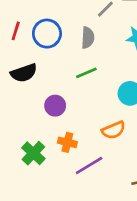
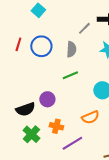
black semicircle: (24, 73) -> (25, 109), moved

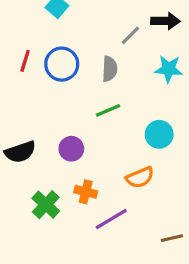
black semicircle: (25, 109) -> (20, 152), moved

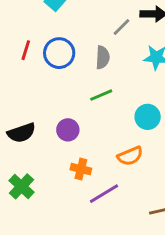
green cross: (46, 205) -> (21, 186), moved

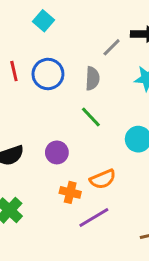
red line: (26, 50) -> (14, 71), turned -30
green line: (101, 95) -> (91, 117), turned 70
orange semicircle: (130, 156) -> (103, 179), moved

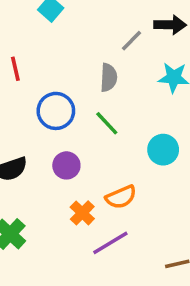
blue circle: (48, 74) -> (56, 111), moved
orange cross: (70, 192) -> (82, 213), turned 30

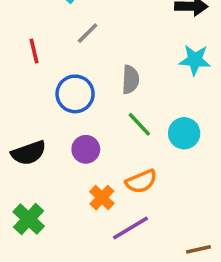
gray line: (131, 41) -> (88, 33), moved
gray semicircle: (109, 78) -> (130, 80), moved
green line: (107, 123) -> (139, 124), moved

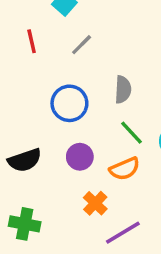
red line: (34, 51) -> (32, 41), moved
orange semicircle: (141, 181) -> (125, 169), moved
green cross: (29, 219) -> (25, 224), turned -32

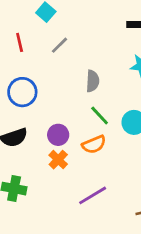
blue circle: (69, 103) -> (22, 92), moved
orange cross: (95, 203) -> (58, 160), moved

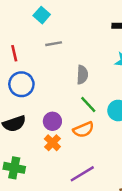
red line: (20, 42) -> (14, 53), moved
gray line: (60, 45) -> (54, 44), turned 35

